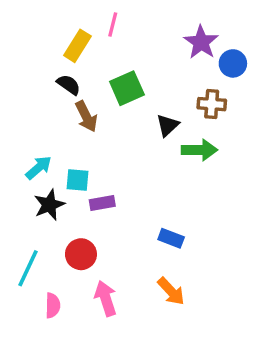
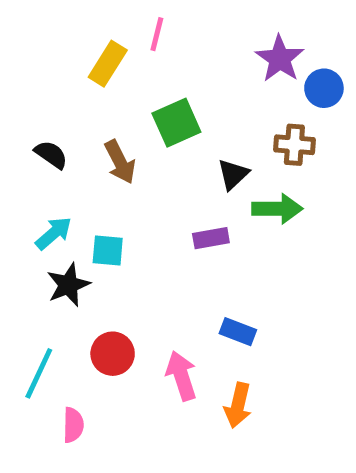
black semicircle: (69, 85) -> (51, 155), moved
purple rectangle: (102, 203) -> (211, 238), moved
orange arrow: (171, 291) -> (238, 405), turned 56
pink arrow: (106, 298) -> (181, 376), moved

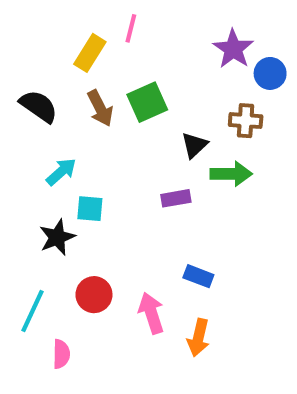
black semicircle: (51, 155) -> (39, 106), moved, size x1.4
brown arrow: (120, 162) -> (100, 108), moved
cyan arrow: (54, 233) -> (61, 172), moved

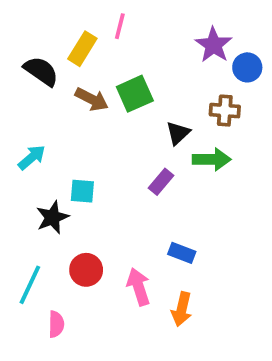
black semicircle: (39, 106) -> (41, 71), moved
brown arrow: (100, 108) -> (92, 99), turned -36
cyan arrow: (61, 172) -> (32, 157), moved
purple rectangle: (176, 198) -> (161, 182), turned -40

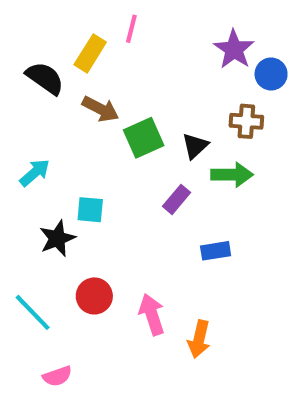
green square: (135, 94) -> (144, 138), moved
blue rectangle: (182, 253) -> (216, 251), moved, turned -30
cyan line: (30, 285) -> (33, 312), turned -69
pink semicircle: (56, 324) -> (57, 376), moved, turned 70

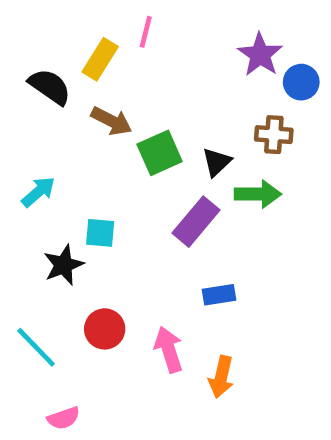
purple rectangle: (177, 199) -> (196, 222), size x1.5
blue rectangle: (216, 251) -> (219, 295), moved

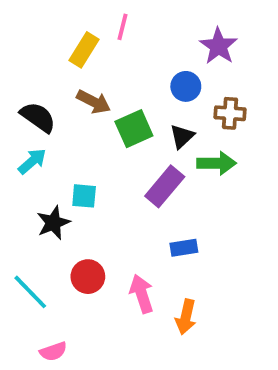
blue circle: (301, 82) -> (186, 86), moved
black semicircle: (50, 87) -> (38, 117), moved

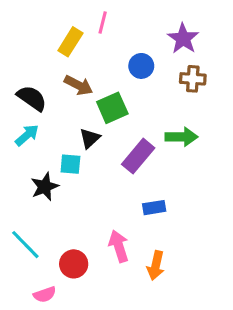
blue circle: (186, 86) -> (141, 66), moved
brown cross: (230, 113) -> (193, 79), moved
black triangle: (182, 136) -> (90, 138), moved
red circle: (88, 277) -> (74, 264), moved

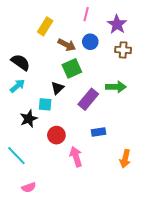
pink line: (103, 22) -> (86, 14), moved
brown arrow: (78, 85) -> (67, 45), moved
red circle: (74, 264) -> (56, 135), moved
orange arrow: (156, 266) -> (125, 159), moved

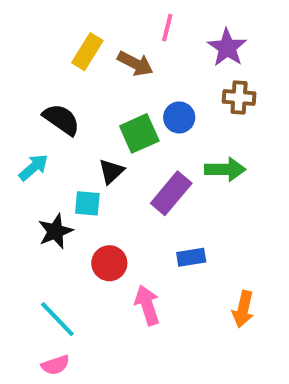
blue circle: (90, 42) -> (179, 117), moved
brown arrow: (67, 45) -> (135, 64), moved
black semicircle: (21, 62) -> (61, 119), moved
cyan line: (16, 156) -> (57, 319), moved

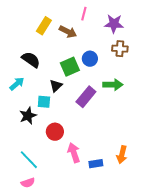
purple star: (227, 48) -> (114, 24), turned -30
blue rectangle: (191, 257) -> (96, 164), moved

